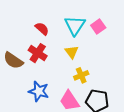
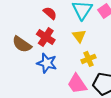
blue star: (39, 91) -> (47, 63), moved

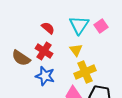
yellow cross: (88, 59) -> (85, 72), size x1.5

